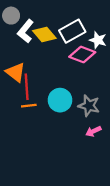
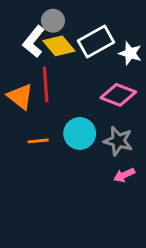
gray circle: (11, 16) -> (53, 21), moved
pink diamond: (82, 55) -> (118, 95), moved
red line: (27, 87) -> (46, 85), moved

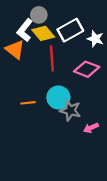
red line: (46, 85) -> (52, 58), moved
orange triangle: (20, 96) -> (15, 50), moved
gray star: (118, 141) -> (70, 110), moved

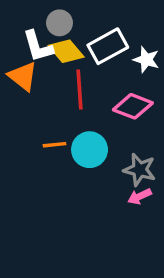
white L-shape: (25, 30) -> (38, 46), turned -55
orange line: (28, 103) -> (54, 145), moved
gray star: (70, 110) -> (140, 170), moved

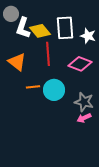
gray circle: (59, 23) -> (11, 14), moved
white L-shape: (38, 46) -> (23, 28), turned 35
white rectangle: (108, 46) -> (65, 28), turned -65
orange triangle: (23, 76) -> (17, 62), moved

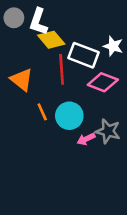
white L-shape: (23, 28) -> (38, 22), moved
white rectangle: (65, 28) -> (83, 55), moved, turned -65
orange line: (33, 87) -> (42, 112), turned 72
pink arrow: (84, 118) -> (86, 139), moved

